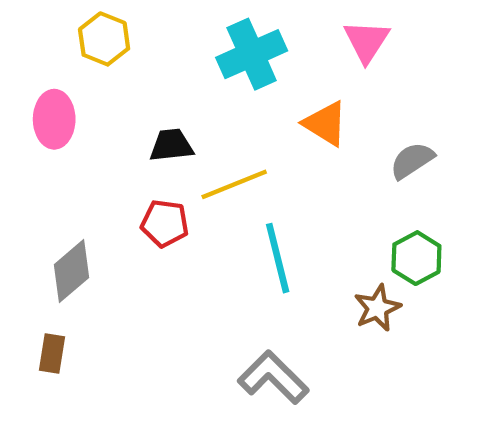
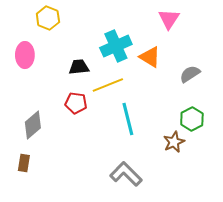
cyan cross: (252, 54) -> (116, 46), moved

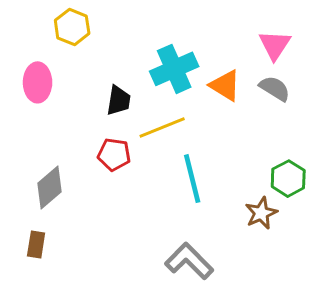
pink triangle: (169, 19) -> (275, 45), moved
black trapezoid: (79, 67) -> (119, 100), turned 105
gray semicircle: (190, 74) -> (275, 88), moved, turned 65

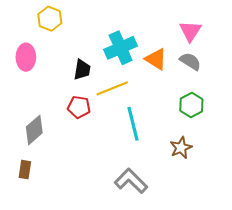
green hexagon: (288, 179) -> (191, 105), moved

